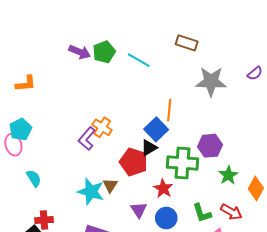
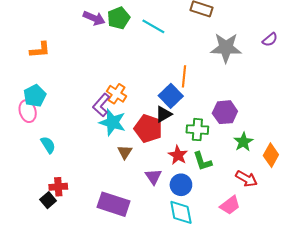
green cross: (183, 163) -> (197, 130), size x0.7
cyan star: (91, 192) -> (112, 122), moved
green L-shape: (202, 213) -> (202, 161), moved

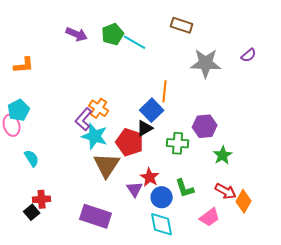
green pentagon: (119, 18) -> (113, 34), moved
brown triangle: (125, 152) -> (107, 165), size x1.8
red star: (178, 155) -> (150, 177), moved
orange diamond: (271, 155) -> (244, 201), moved
green L-shape: (202, 161) -> (185, 188), moved

